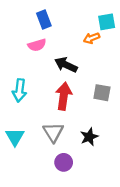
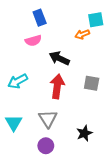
cyan arrow: (19, 90) -> (18, 81), turned 54
black star: (89, 137) -> (84, 133), moved
purple circle: (64, 162) -> (46, 146), moved

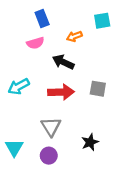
orange arrow: (82, 34) -> (74, 36), moved
red arrow: (57, 86) -> (61, 92), turned 80
cyan triangle: (14, 123) -> (14, 148), moved

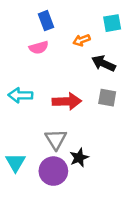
black arrow: (63, 62) -> (104, 63), moved
cyan arrow: (19, 87) -> (20, 95), turned 30
black star: (90, 142) -> (79, 158), moved
purple circle: (49, 156) -> (53, 171), size x1.5

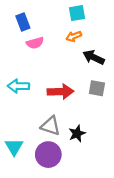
blue rectangle: (46, 21) -> (23, 22), moved
cyan square: (112, 23) -> (77, 13), moved
gray triangle: (56, 139) -> (51, 126), turned -40
black star: (79, 158) -> (77, 134), moved

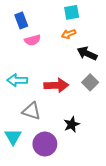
gray square: (97, 88) -> (90, 82), turned 35
gray triangle: (51, 126) -> (32, 111), moved

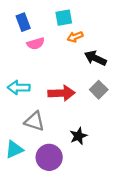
cyan square: (72, 12) -> (64, 18), moved
cyan triangle: (13, 137) -> (14, 149), turned 36

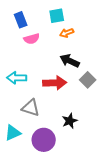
black arrow: (95, 58) -> (70, 61), moved

